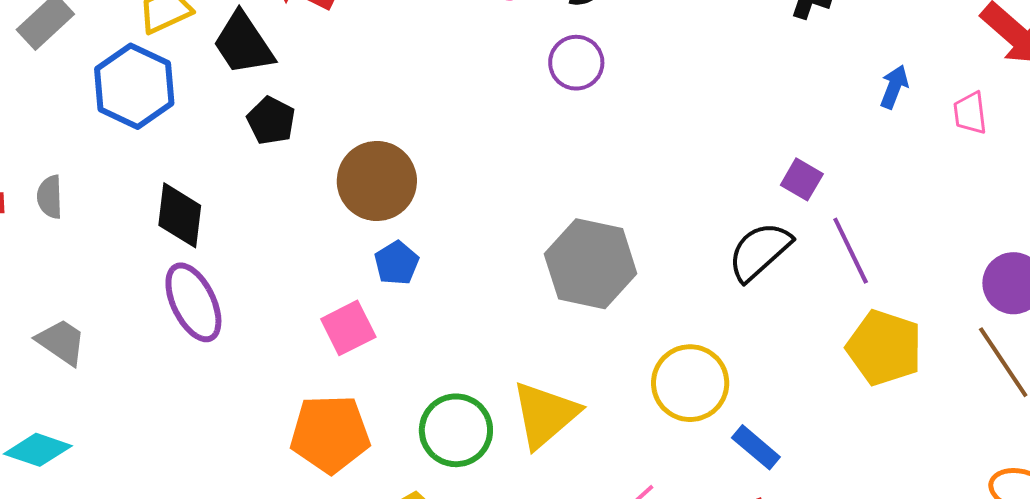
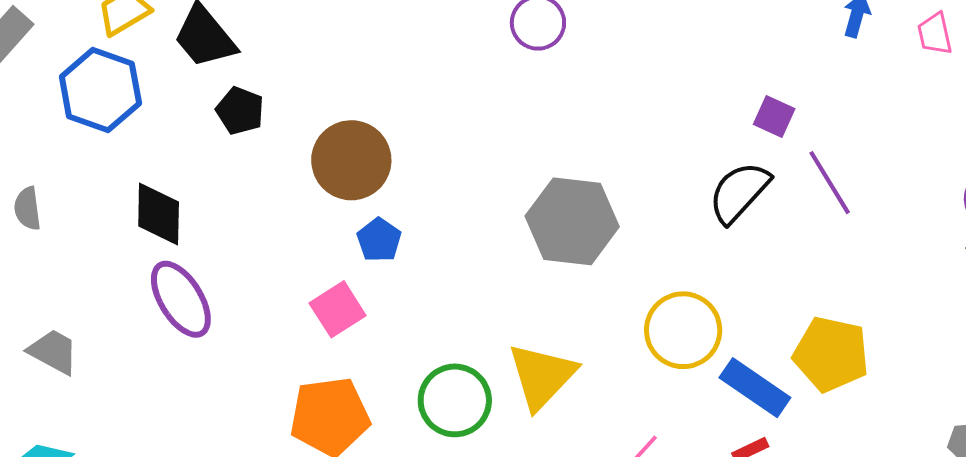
yellow pentagon: (884, 348) -> (831, 354), moved
blue rectangle: (756, 447) -> (755, 388), size x1.4

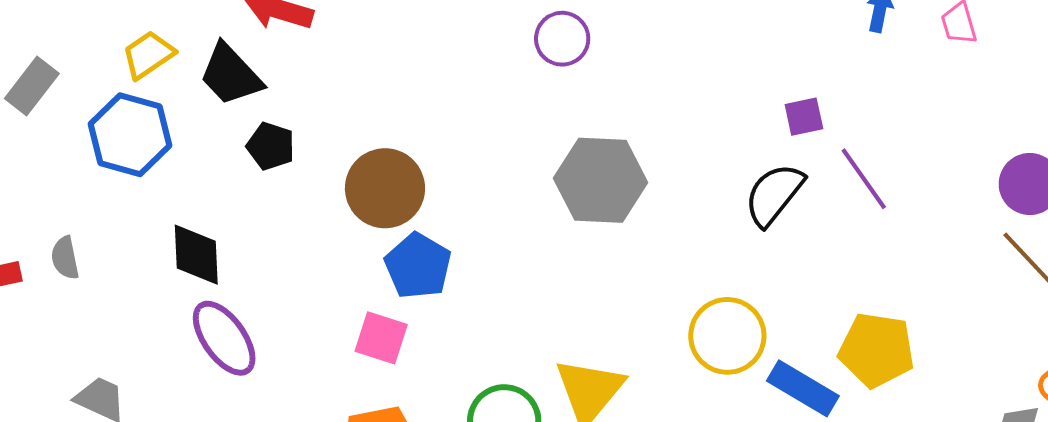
purple square: (774, 117) -> (804, 117), turned -33
gray hexagon: (572, 221) -> (601, 180), moved
blue pentagon: (379, 240) -> (418, 266), size x1.5
pink square: (338, 309) -> (381, 338), turned -36

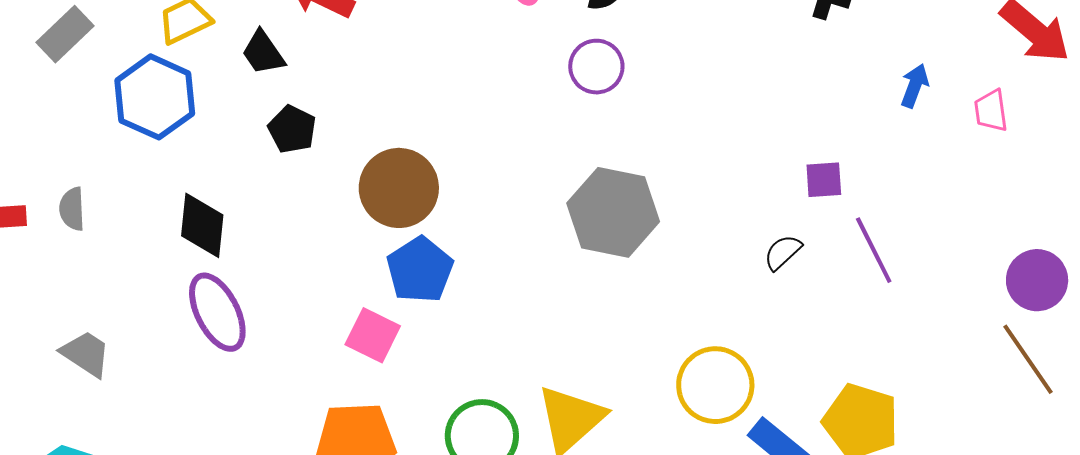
black trapezoid: (231, 75) -> (263, 53), size x0.7
black semicircle: (774, 194) -> (783, 252), size x0.6

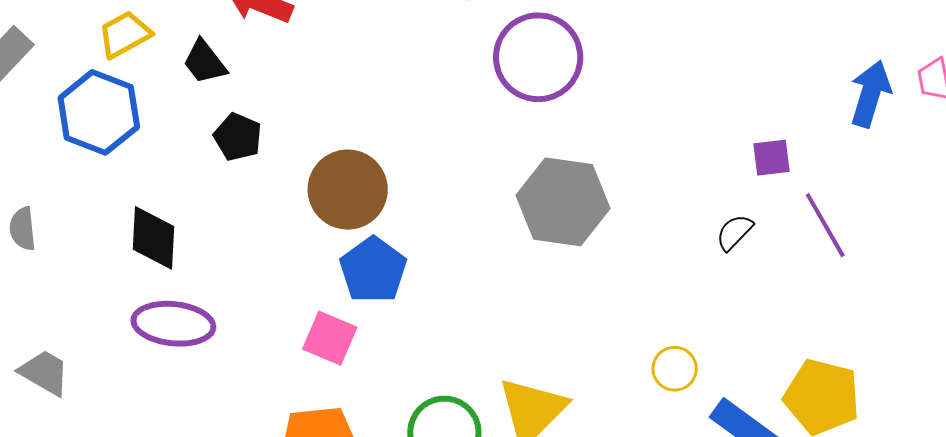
purple circle: (596, 67) -> (538, 57), size x1.6
blue arrow: (915, 86) -> (870, 94), moved, size x1.5
purple ellipse: (217, 312) -> (173, 324), turned -54
yellow circle: (715, 385) -> (675, 369), size x0.6

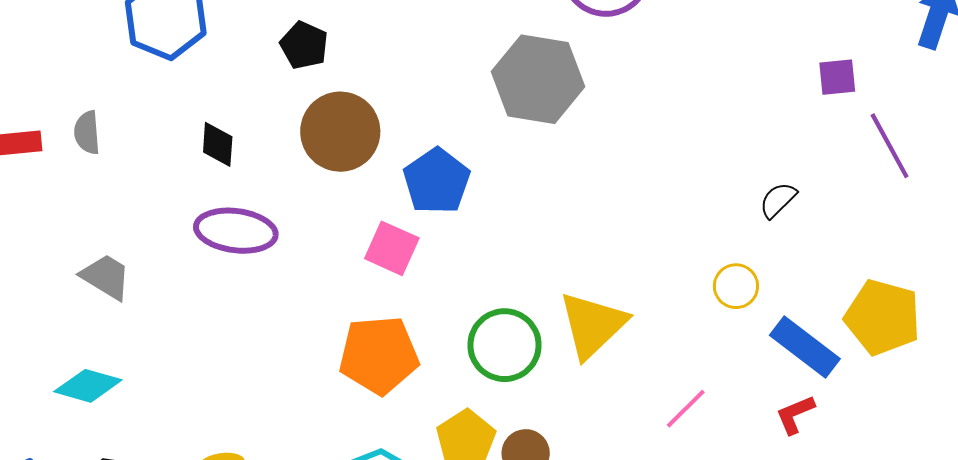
brown circle: (348, 190) -> (340, 132), moved
gray hexagon: (563, 202) -> (538, 79), moved
black semicircle: (734, 232) -> (778, 200), moved
black diamond: (154, 238) -> (218, 144), size x0.7

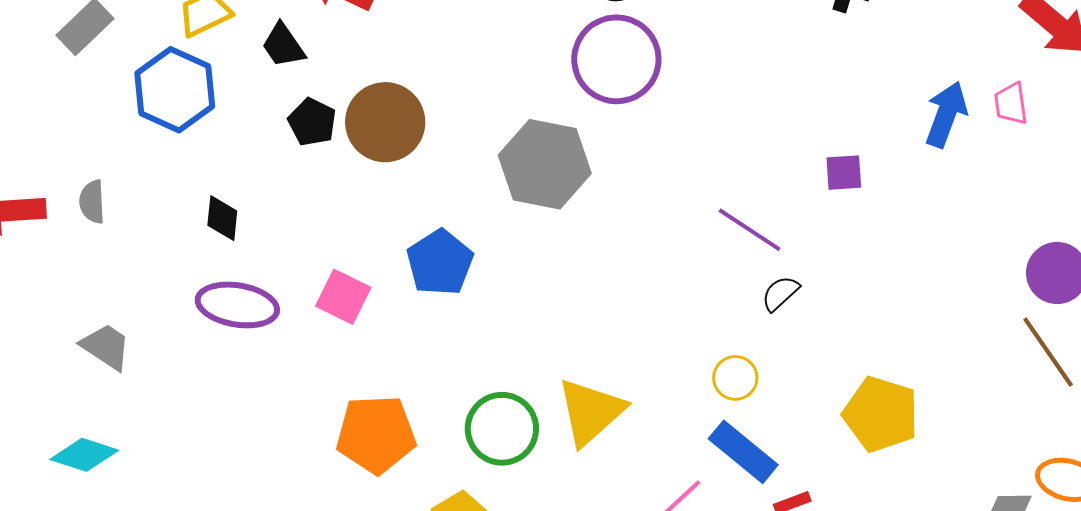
brown circle: (340, 132) -> (385, 122), moved
purple line: (890, 146) -> (750, 230), moved, turned -30
pink square: (392, 248) -> (343, 297), moved
blue rectangle: (805, 347) -> (743, 452), moved

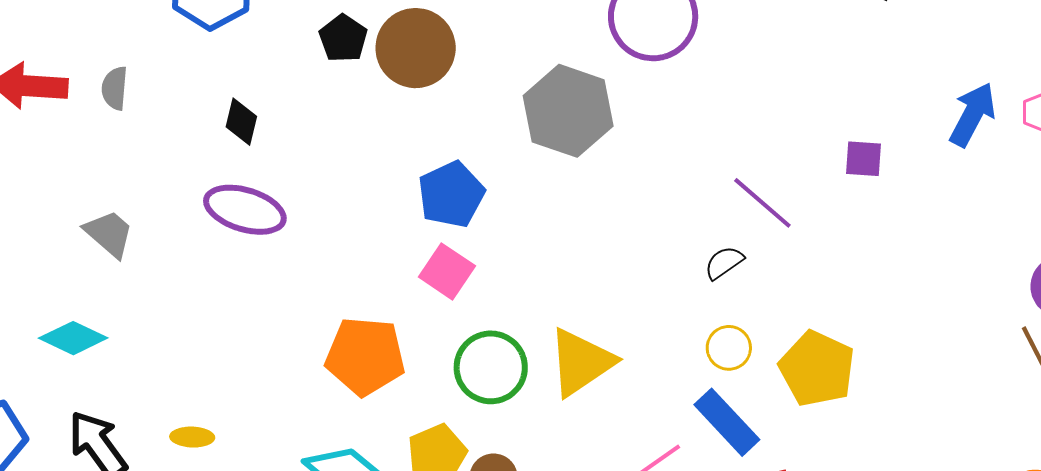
black semicircle: (780, 293) -> (724, 263), moved
pink square: (343, 297) -> (447, 271), moved
yellow pentagon: (881, 414) -> (817, 369), moved

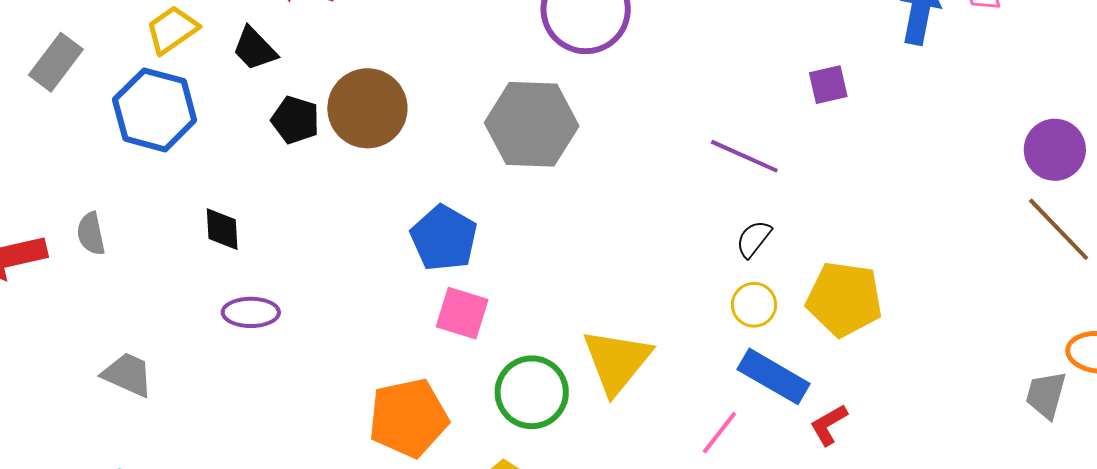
purple ellipse: (245, 210) -> (251, 312), size x0.7
black semicircle: (724, 263) -> (754, 239), moved

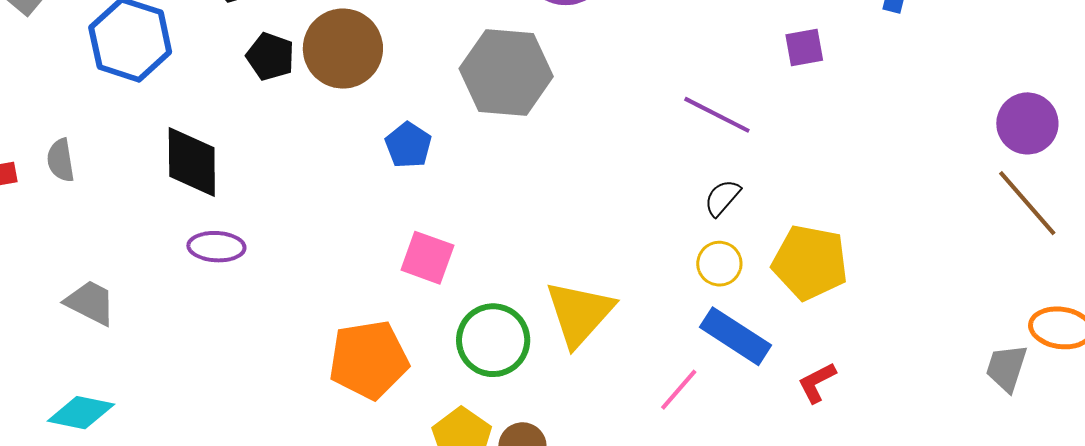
black diamond: (222, 229) -> (192, 162), size x1.6
blue pentagon: (444, 238) -> (408, 145), moved, size x0.7
red L-shape: (829, 425) -> (817, 382), moved

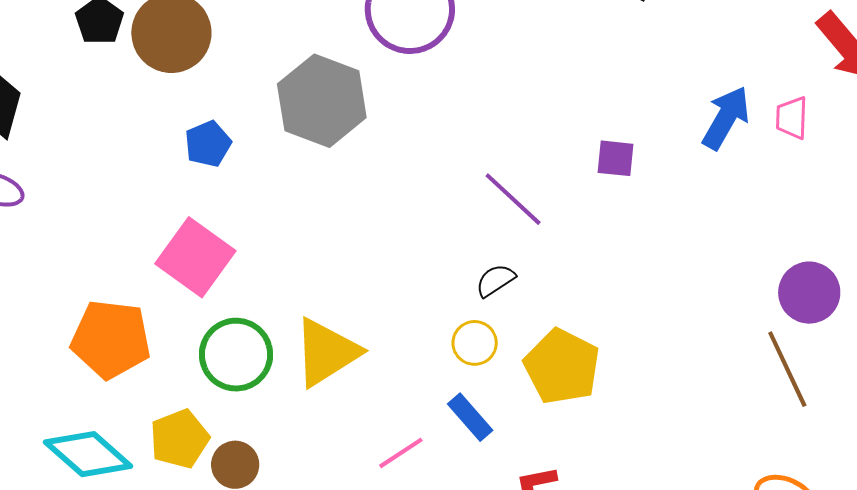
pink square: (427, 258) -> (195, 257), size x1.4
blue rectangle: (735, 336) -> (470, 417), size x0.7

